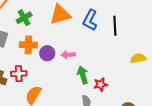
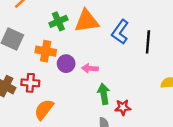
green cross: (24, 18) -> (58, 21), moved

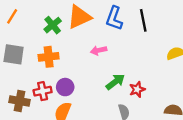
purple circle: (66, 64) -> (65, 87), moved
pink arrow: (90, 68) -> (99, 50), moved
green arrow: (104, 94) -> (115, 82), turned 78

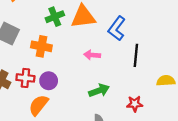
black line: (143, 20) -> (136, 55), moved
red star: (137, 89) -> (135, 104), moved

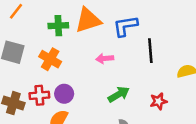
green cross: (55, 17) -> (58, 26), turned 30
blue L-shape: (117, 28) -> (125, 26), turned 55
orange cross: (41, 46) -> (50, 59), turned 30

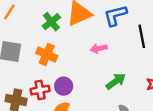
green cross: (58, 26) -> (51, 22), turned -30

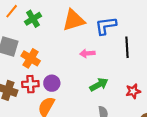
green cross: (51, 22) -> (33, 19), moved
orange cross: (47, 54) -> (31, 58), moved

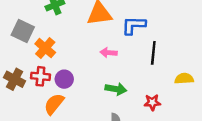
green arrow: (99, 85) -> (116, 89), turned 30

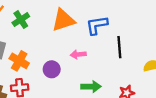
purple circle: (64, 79) -> (52, 69), moved

